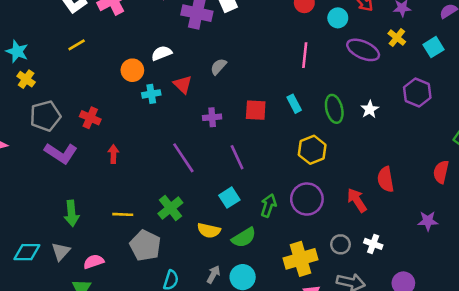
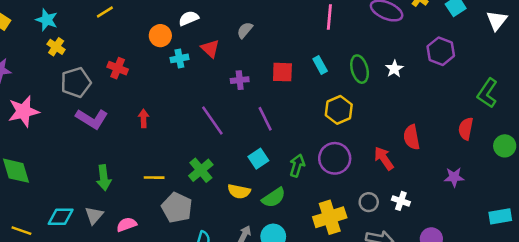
red cross: (90, 118) -> (118, 68), moved

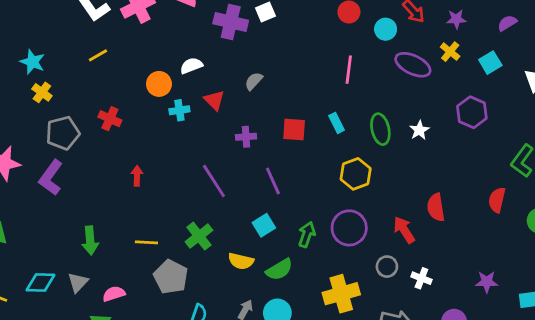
purple L-shape: (92, 119) -> (51, 178), moved, turned 92
purple star: (454, 177) -> (487, 282), moved
gray circle: (369, 202) -> (387, 267), moved

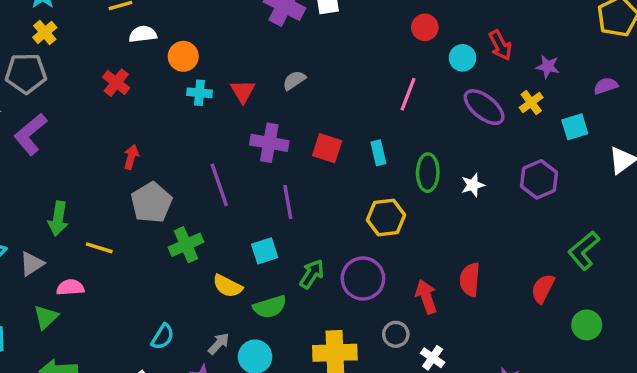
white semicircle: (191, 66) -> (143, 34), moved
gray pentagon: (63, 133) -> (26, 73), moved
purple cross: (246, 137) -> (269, 143), size x1.5
yellow line: (146, 242) -> (99, 248), moved
gray pentagon: (171, 277) -> (151, 203), moved

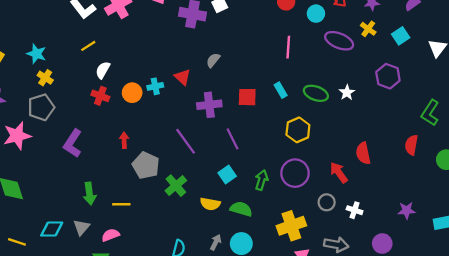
white semicircle: (143, 34) -> (103, 70), moved, turned -36
orange circle: (183, 56) -> (132, 93), moved
purple L-shape: (30, 134) -> (73, 143), moved
green ellipse: (428, 173) -> (316, 93), turned -55
green semicircle: (270, 307) -> (241, 209), turned -130

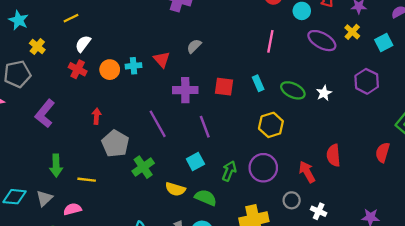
yellow cross: (45, 78) -> (37, 47), moved

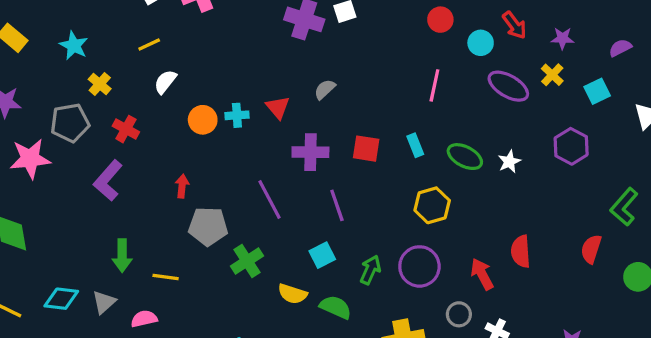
red cross: (78, 69) -> (126, 129), moved
gray pentagon: (115, 144) -> (208, 226), turned -30

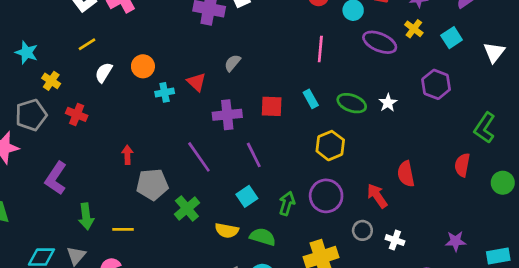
orange circle: (203, 120) -> (143, 66), moved
purple L-shape: (108, 181) -> (56, 178), moved

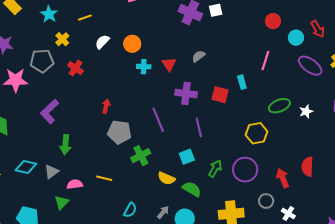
yellow line: (87, 44) -> (85, 18), moved
cyan rectangle: (311, 99) -> (242, 82), moved
green ellipse: (352, 103) -> (279, 106), turned -55
yellow line: (123, 229) -> (104, 178), moved

